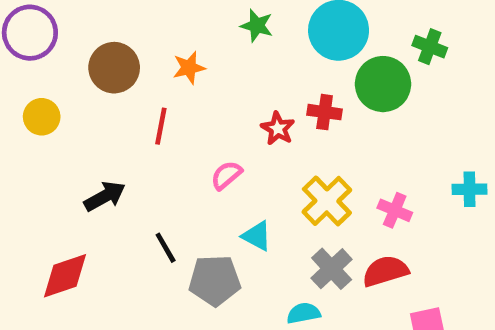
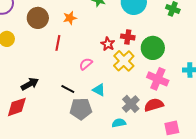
green circle: (383, 84) -> (153, 48), moved
black arrow: (105, 196) -> (30, 84), moved
yellow cross: (327, 201) -> (124, 61), moved
pink cross: (395, 210) -> (158, 79), size x1.5
black line: (166, 248) -> (68, 89), moved, turned -32

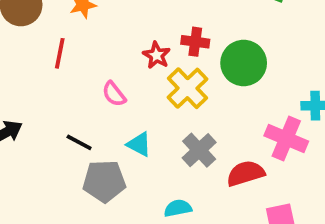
pink semicircle: (86, 64) -> (114, 94), turned -88
pink cross: (158, 79) -> (286, 138), moved
gray cross: (131, 104) -> (199, 150), moved

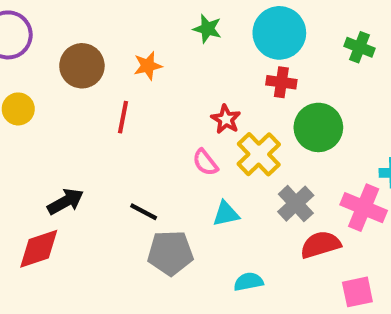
red cross: (195, 42) -> (281, 82), moved
pink semicircle: (114, 94) -> (205, 162), moved
cyan triangle: (139, 144) -> (226, 214), moved, turned -40
gray cross: (199, 150) -> (296, 204), moved

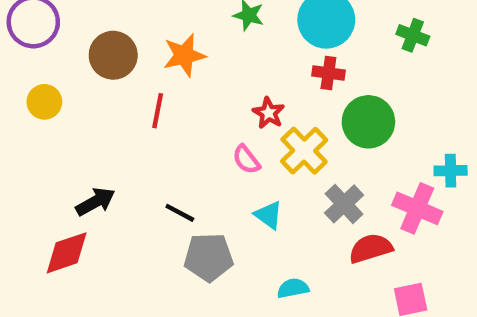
orange star: (148, 66) -> (184, 55), size x1.4
cyan triangle: (226, 214) -> (269, 215), turned 48

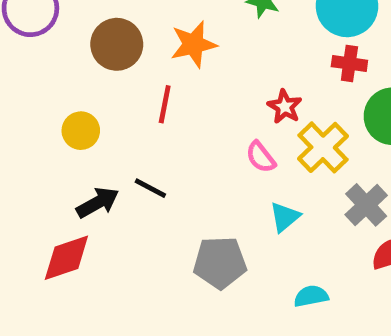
yellow circle: (44, 102) -> (81, 131), moved
black line: (180, 213) -> (150, 188), moved
cyan triangle: (269, 215) -> (285, 217), turned 44

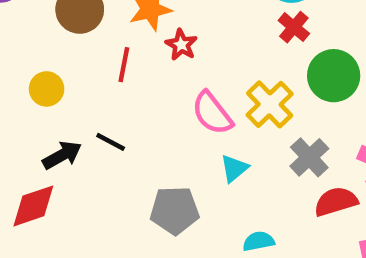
red cross: (349, 63) -> (294, 27), turned 32
red star: (285, 107) -> (181, 45), moved
pink semicircle: (261, 157) -> (212, 113), size x1.5

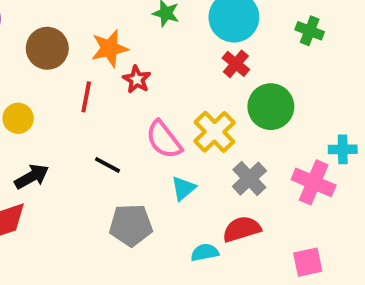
black line: (111, 142) -> (108, 165), moved
red semicircle: (336, 202) -> (242, 229), moved

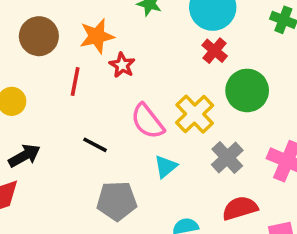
red semicircle: (242, 229) -> (240, 208), moved

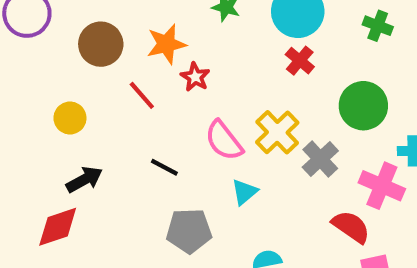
red line: (75, 81) -> (142, 95), turned -52
green circle: (247, 90) -> (363, 106), moved
gray cross: (227, 157) -> (320, 159), moved
red semicircle: (240, 208) -> (351, 227), moved, turned 52

